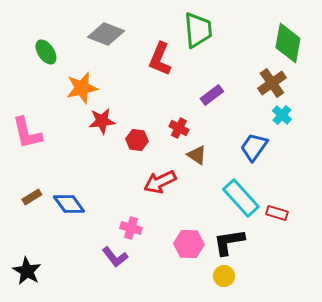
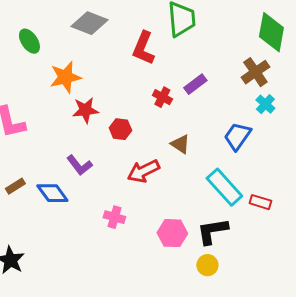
red cross: (179, 128) -> (162, 97), moved
purple L-shape: (115, 257) -> (79, 165), moved

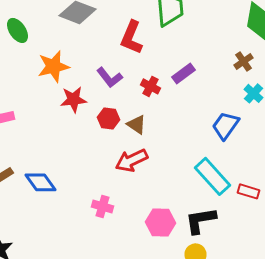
brown cross: (255, 72) -> (244, 61), size x0.7
brown triangle: (180, 144) -> (136, 124), moved
purple L-shape: (79, 165) -> (110, 77), moved

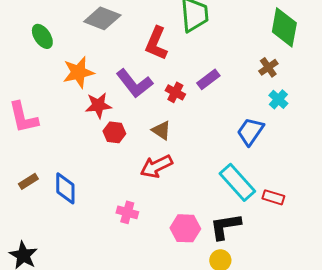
purple L-shape: (110, 77) -> (134, 83), size x1.4
red hexagon: (108, 118) -> (114, 132), moved
blue diamond: (40, 182) -> (65, 188), turned 36

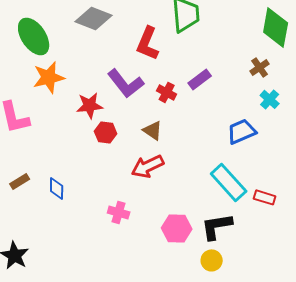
green ellipse: (42, 36) -> (34, 36), size x1.5
orange star: (78, 72) -> (49, 77), moved
blue trapezoid: (250, 131) -> (242, 131), turned 32
blue diamond: (65, 188) -> (57, 188), size x0.7

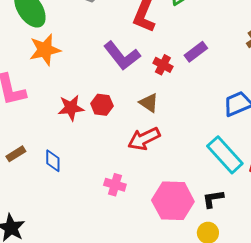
red star: (90, 105) -> (71, 108), moved
black L-shape: (217, 226) -> (213, 199), size x0.7
pink hexagon: (177, 228) -> (173, 201), size x1.4

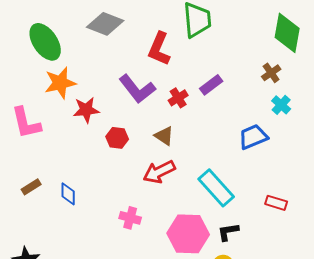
red cross: (163, 65) -> (178, 98), turned 30
red star: (71, 108) -> (86, 110), moved
cyan rectangle: (225, 155) -> (216, 188), moved

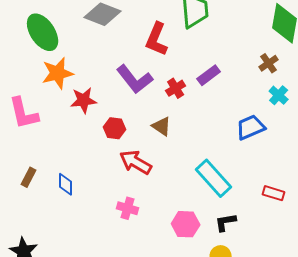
red arrow: (159, 172) -> (136, 162), moved, turned 56
brown rectangle: (31, 187) -> (29, 177), turned -30
pink hexagon: (188, 234) -> (186, 224), size x0.7

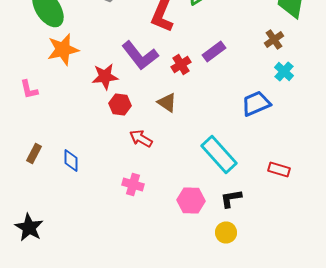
red star: (84, 100) -> (105, 76), moved
pink L-shape: (24, 113) -> (29, 90), size x0.6
red arrow: (136, 162) -> (141, 138), size x0.7

